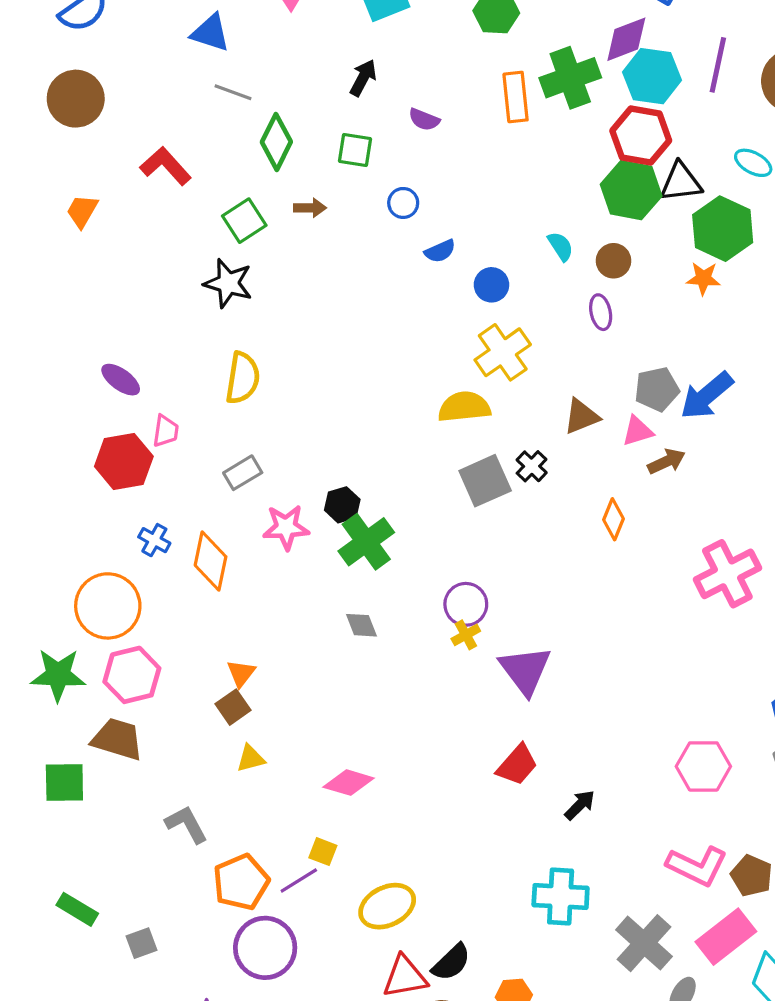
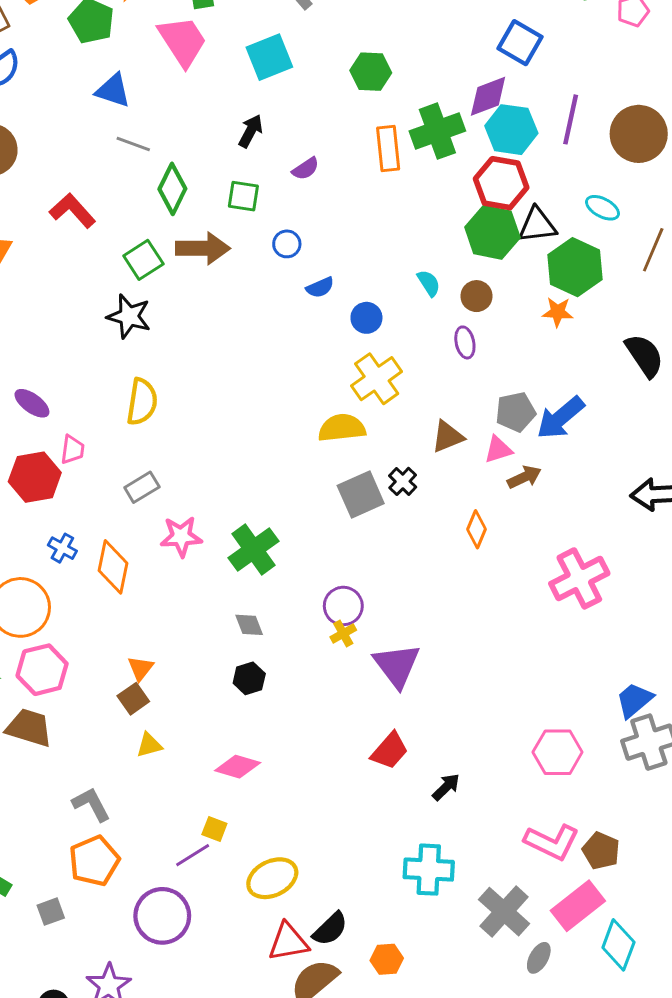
purple semicircle: (424, 119) -> (306, 169), turned -56
brown arrow: (310, 208) -> (203, 248), size x1.8
black hexagon: (342, 505) -> (249, 678), moved
orange pentagon: (241, 882) -> (94, 861), moved

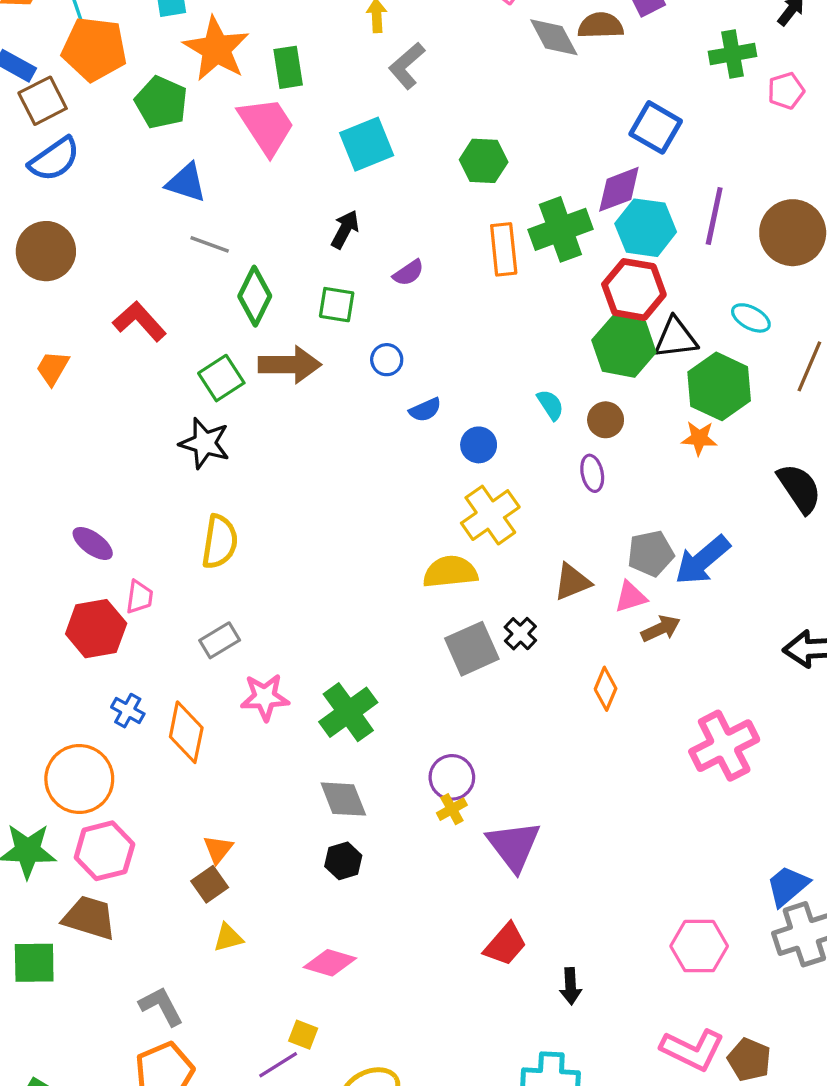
gray diamond: (249, 625) -> (343, 799), size x1.4
black arrow: (446, 787) -> (570, 986), turned 132

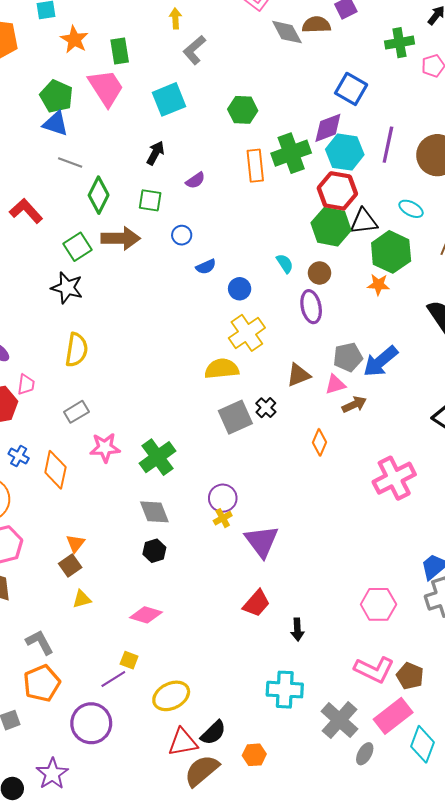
orange star: (216, 49) -> (74, 39), size x0.7
green pentagon: (161, 102) -> (57, 96), moved
purple ellipse: (592, 473) -> (311, 307), size x1.4

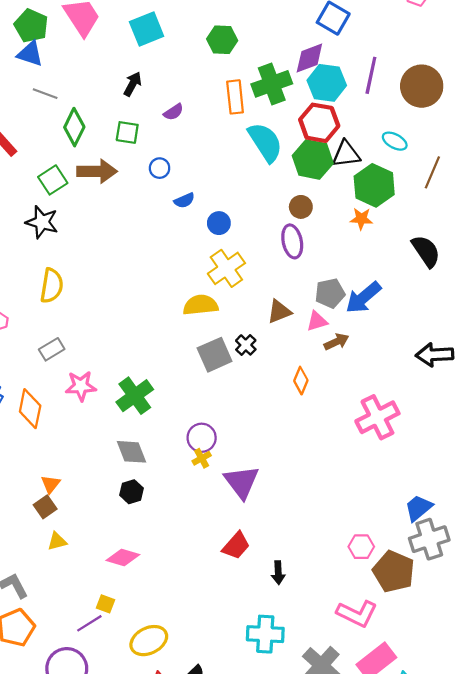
cyan semicircle: (285, 264) -> (265, 142), moved, size x2.0
pink hexagon: (378, 604) -> (361, 547), size x0.7
brown pentagon: (410, 676) -> (394, 572), moved, size x1.5

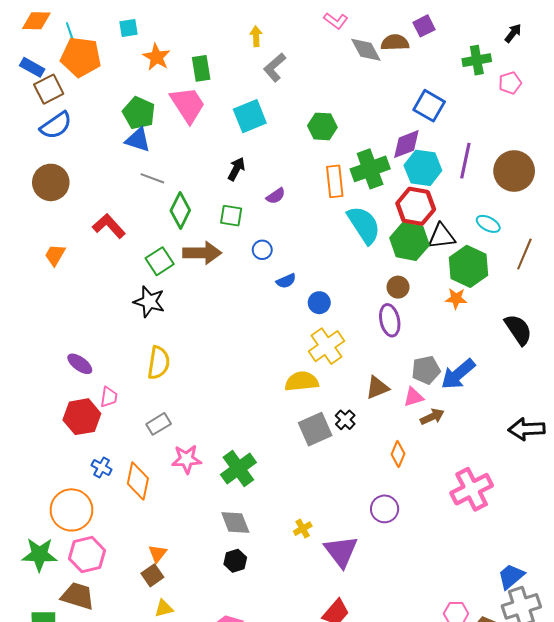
purple circle: (202, 438) -> (385, 509), moved

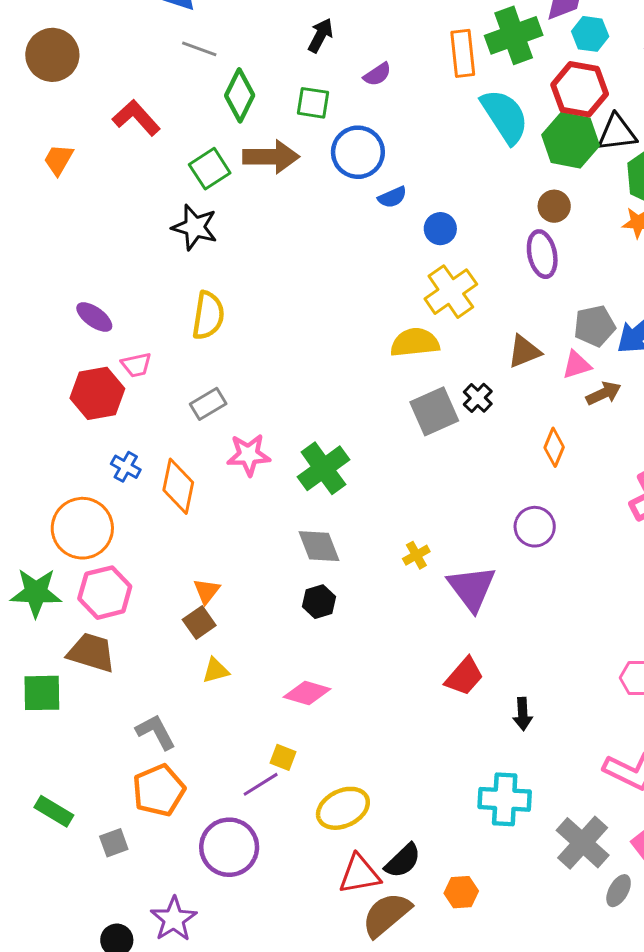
cyan hexagon: (423, 168) -> (590, 34), size x0.7
blue circle: (262, 250) -> (358, 152), size x1.8
pink trapezoid: (109, 397) -> (136, 365), turned 70

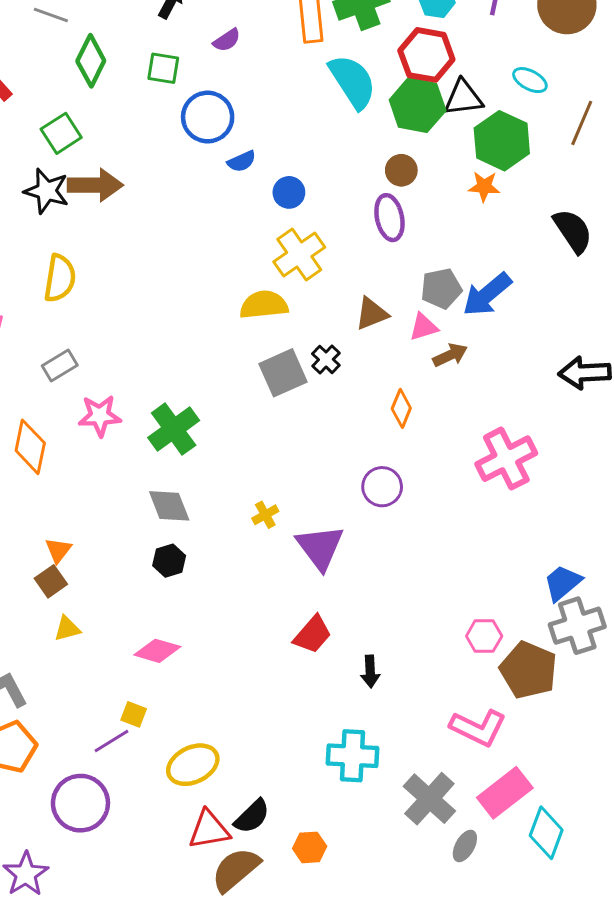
brown arrow: (271, 157) -> (95, 185), moved

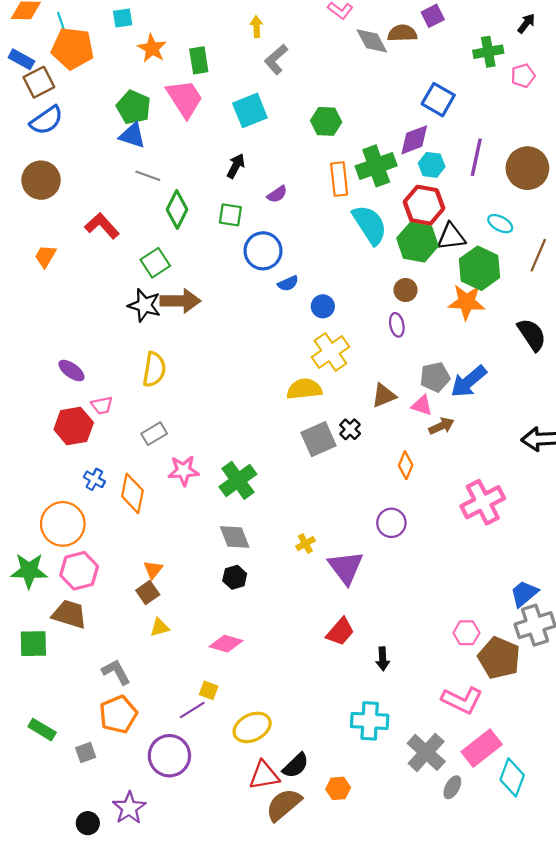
orange star: (484, 187) -> (466, 302), size x1.6
purple ellipse: (389, 218) -> (397, 325), size x0.7
pink triangle: (423, 327) -> (422, 405), turned 35

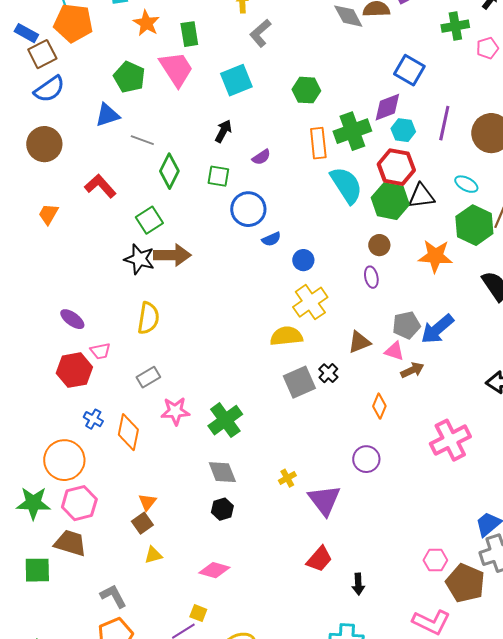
blue triangle: (132, 135) -> (107, 115), moved, turned -36
green hexagon: (480, 268) -> (474, 225), moved

